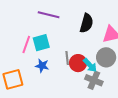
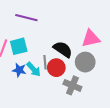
black semicircle: (86, 23) -> (63, 49), moved, turned -72
cyan arrow: (90, 65) -> (34, 69), moved

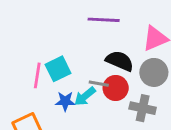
purple line: (26, 18) -> (104, 20), moved
gray line: (45, 62) -> (99, 84), turned -64
cyan arrow: (34, 69) -> (85, 96), turned 105

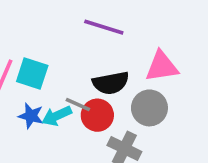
black semicircle: (120, 61) -> (111, 83), turned 132
cyan square: (58, 69) -> (32, 74), turned 30

